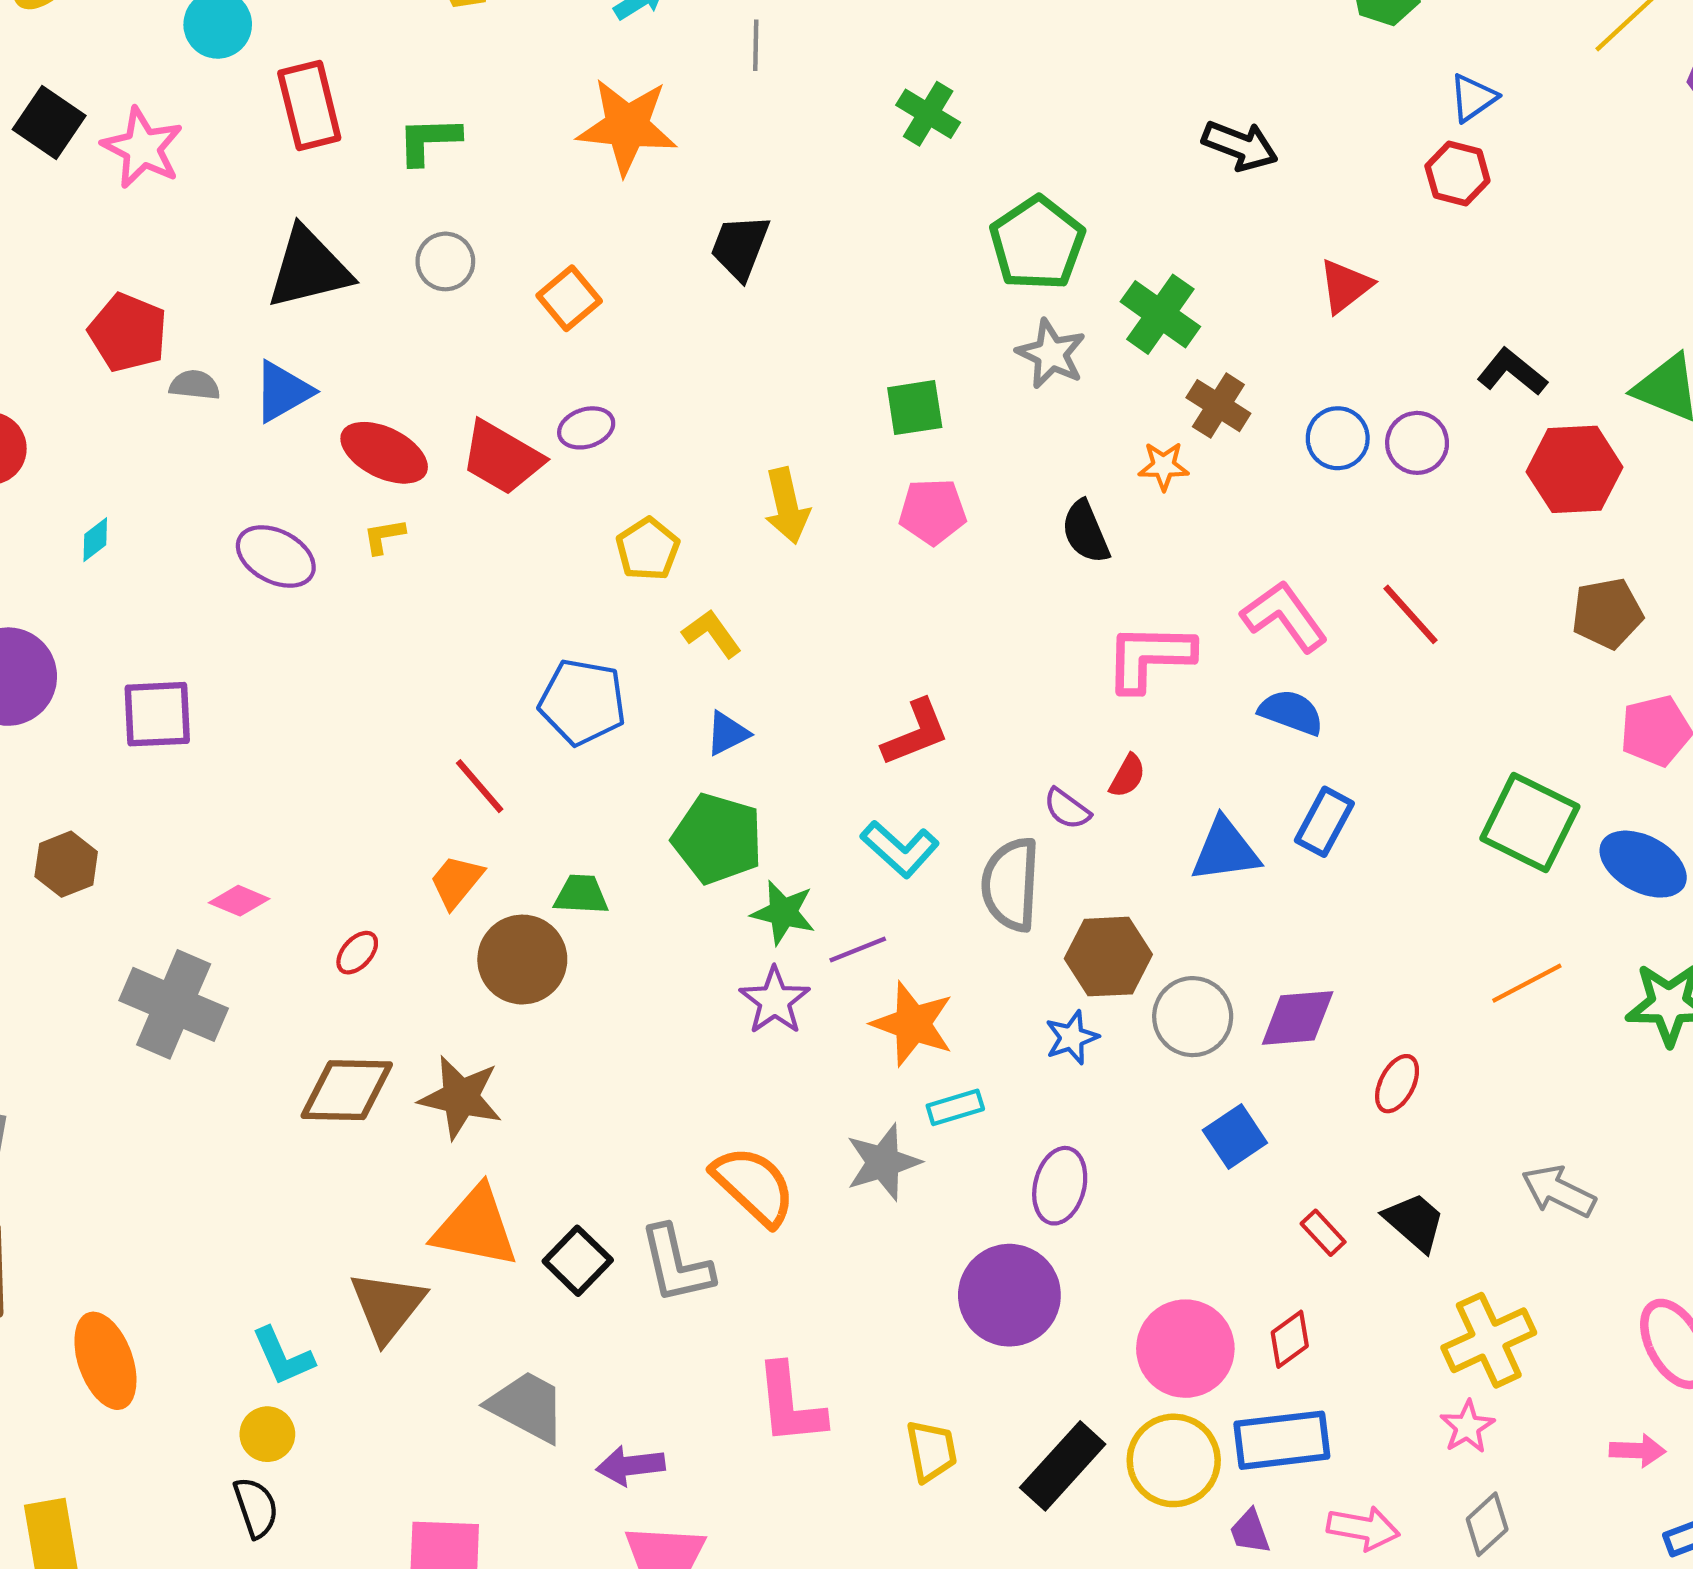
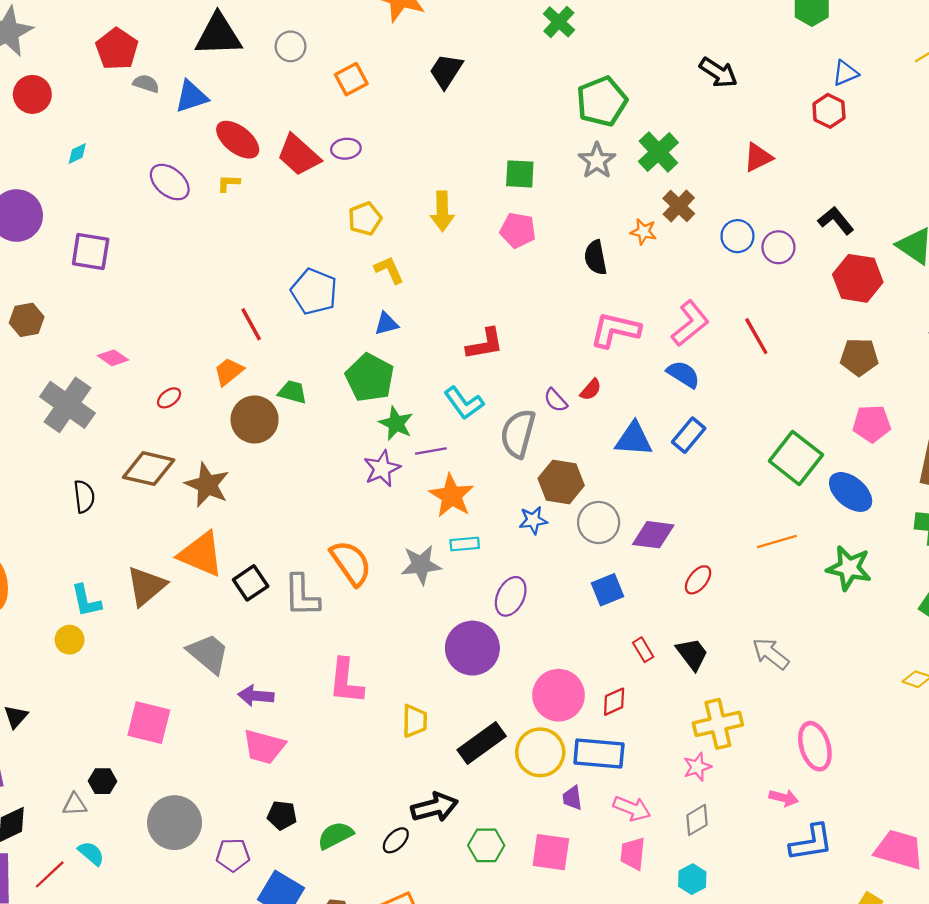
pink L-shape: (1284, 616) -> (690, 323), turned 75
black semicircle: (256, 1507) -> (84, 496), moved

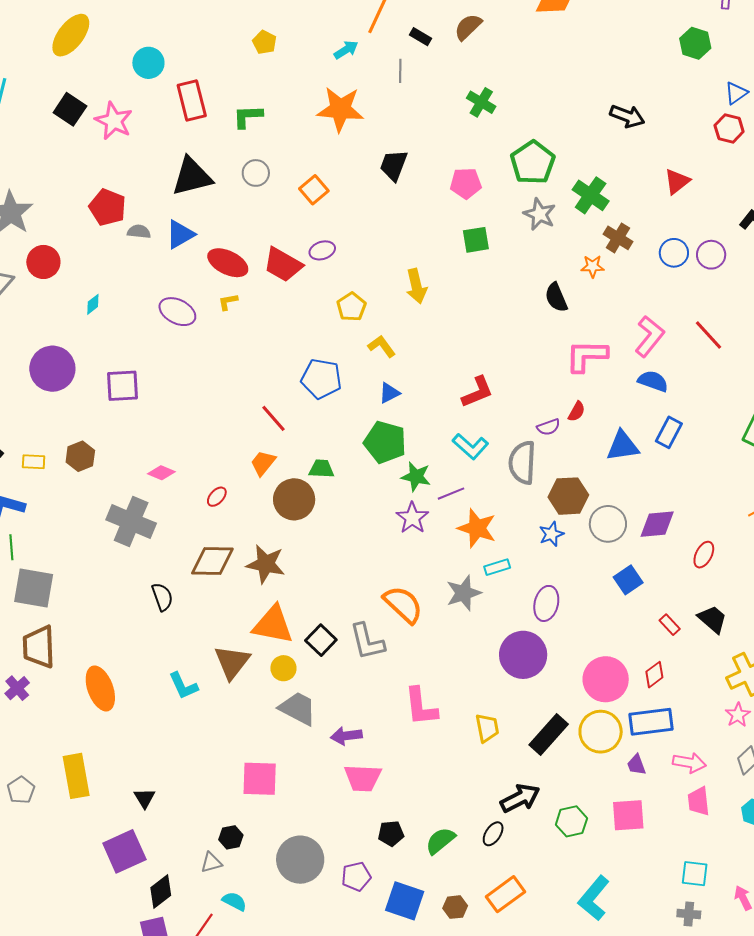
pink pentagon: (518, 230) -> (466, 183), moved
purple semicircle: (556, 400) -> (548, 427), turned -55
yellow circle: (70, 640) -> (283, 668), moved

